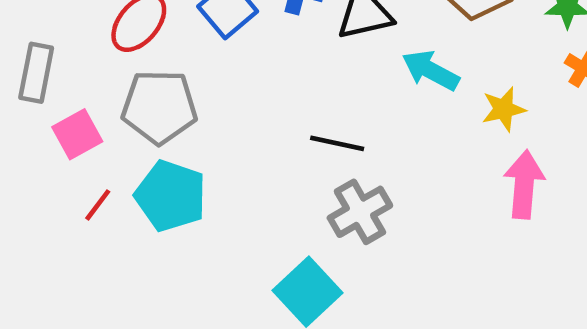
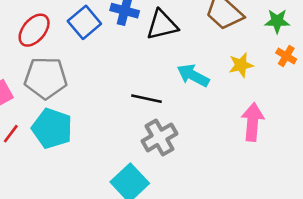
cyan arrow: (431, 70) -> (193, 75), moved
yellow star: (504, 109) -> (241, 65), moved

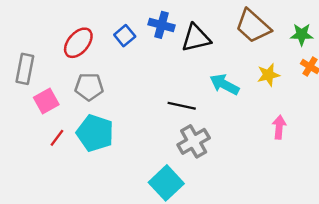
blue square: (84, 22) -> (125, 36), size x0.7
gray pentagon: (46, 78) -> (89, 87), size x0.7
pink arrow: (253, 122) -> (279, 127), size x0.7

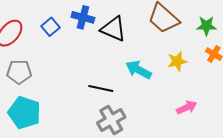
black triangle: (196, 38) -> (113, 29), turned 36
pink arrow: (279, 127) -> (187, 107), turned 60

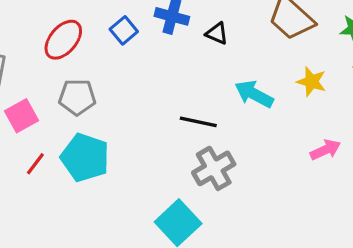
black triangle: (113, 29) -> (217, 33), size x0.6
yellow star: (177, 61) -> (311, 82), turned 30

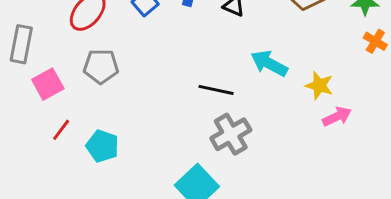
yellow star: (311, 82) -> (319, 86), moved
cyan pentagon: (85, 158) -> (102, 146), moved, size x0.7

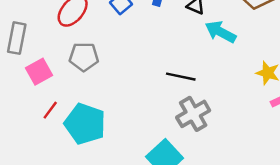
cyan arrow: (269, 63) -> (221, 32), moved
cyan pentagon: (102, 146) -> (85, 124), size x1.5

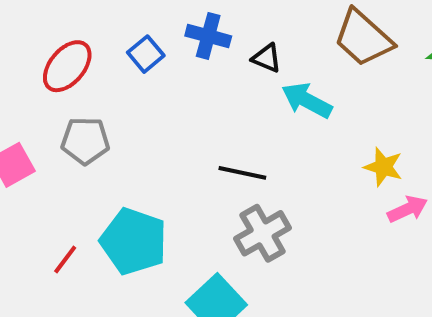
red line: (50, 110) -> (65, 259), moved
cyan pentagon: (85, 124) -> (134, 241), moved

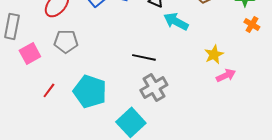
yellow star: (383, 167) -> (214, 54), turned 30
red line: (65, 259) -> (49, 90), moved

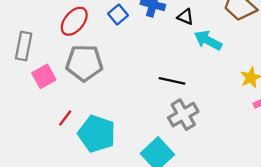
gray pentagon: (66, 41) -> (84, 63), size x1.4
cyan pentagon: (90, 91) -> (97, 134), moved

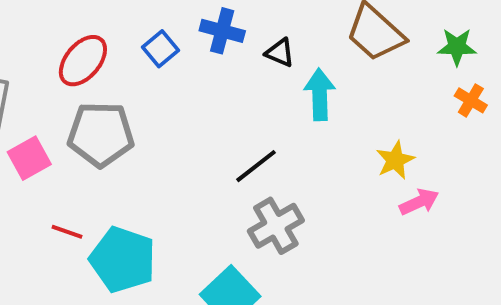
cyan arrow: (208, 40) -> (320, 94), turned 60
black line: (172, 81) -> (256, 166), turned -50
red line: (65, 118) -> (67, 232), turned 72

